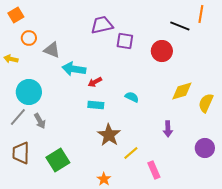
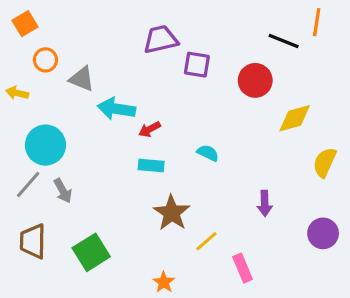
yellow diamond: (182, 91) -> (295, 118), moved

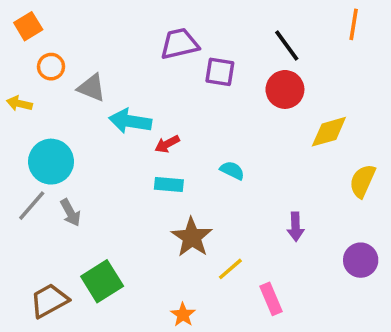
black line: (284, 41) -> (287, 45), moved, turned 32
brown trapezoid: (33, 241) -> (49, 301), moved, turned 60

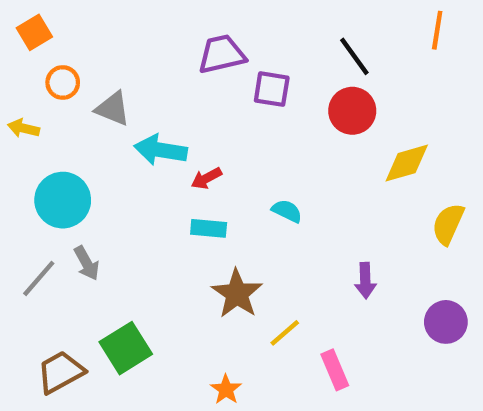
gray line: (32, 206) -> (39, 278), moved

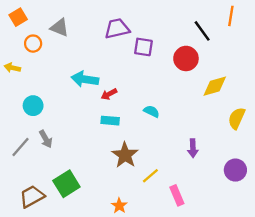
black line: (354, 56) -> (202, 31), moved
gray triangle: (113, 109) -> (60, 27), moved
cyan circle: (63, 200) -> (33, 106), size x0.7

